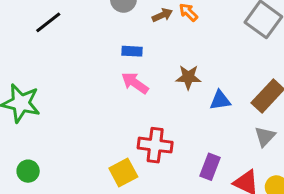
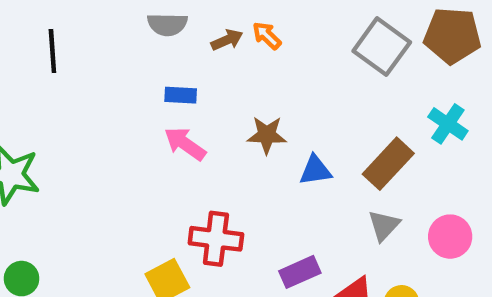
black line: (48, 22) -> (52, 51), turned -56
purple rectangle: (210, 167) -> (300, 272), turned 45

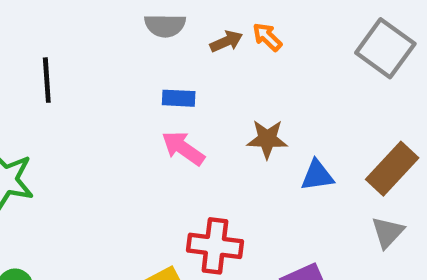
black line: (52, 51) -> (47, 80), moved

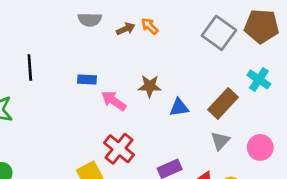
black line: (47, 80) -> (30, 68), moved
blue rectangle: (179, 98) -> (87, 79), moved
pink arrow: (183, 148) -> (114, 101), moved
red cross: (215, 246) -> (119, 149), turned 32

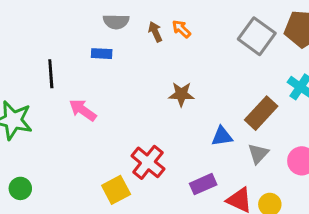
brown arrow: (126, 29) -> (155, 32), turned -90
blue rectangle: (87, 79) -> (102, 54), moved
pink arrow: (114, 101) -> (83, 110), moved
blue triangle: (179, 107) -> (222, 136), moved

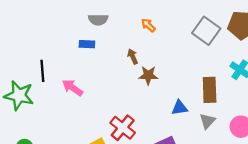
brown arrow: (155, 32) -> (133, 56), moved
black line: (51, 74) -> (42, 71), moved
brown rectangle: (261, 113) -> (210, 90), turned -45

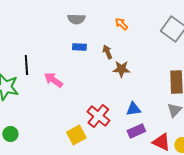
blue rectangle: (87, 44) -> (79, 47), moved
blue triangle: (179, 108) -> (133, 109), moved

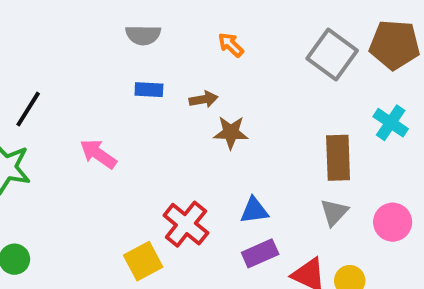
brown arrow: (107, 52) -> (204, 99), turned 104
black line: (26, 65) -> (28, 109), moved, turned 36

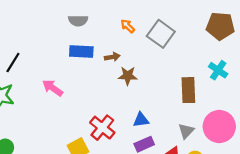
gray square: (332, 54) -> (161, 34), moved
blue rectangle: (149, 90) -> (81, 51), size x1.5
gray triangle: (334, 212) -> (186, 131), moved
pink circle: (393, 222) -> (219, 126), size x1.5

